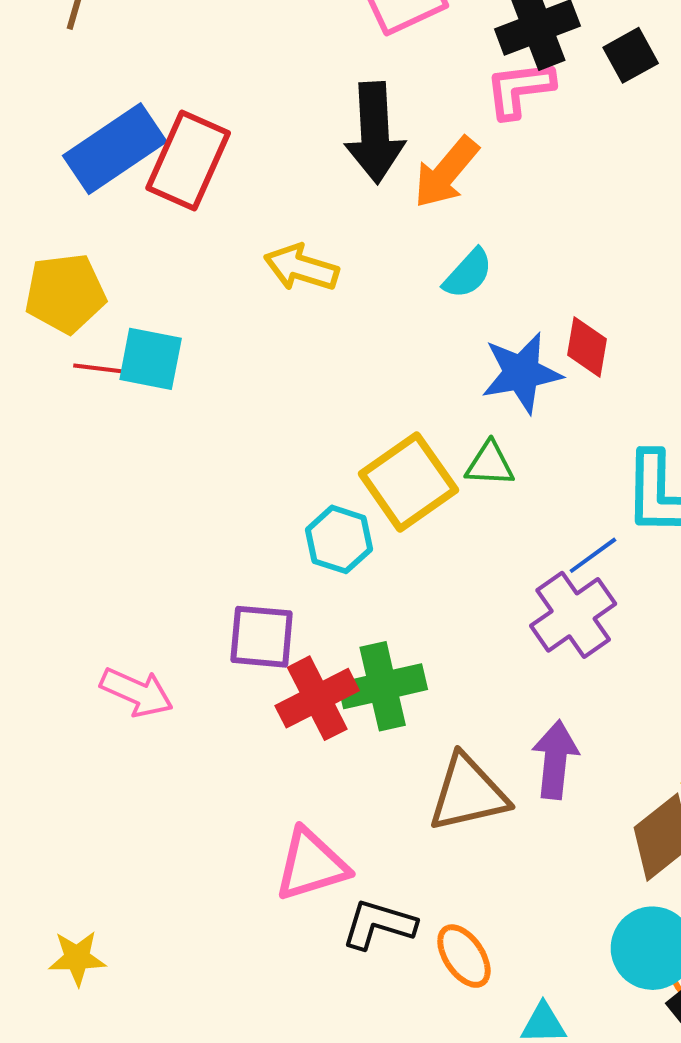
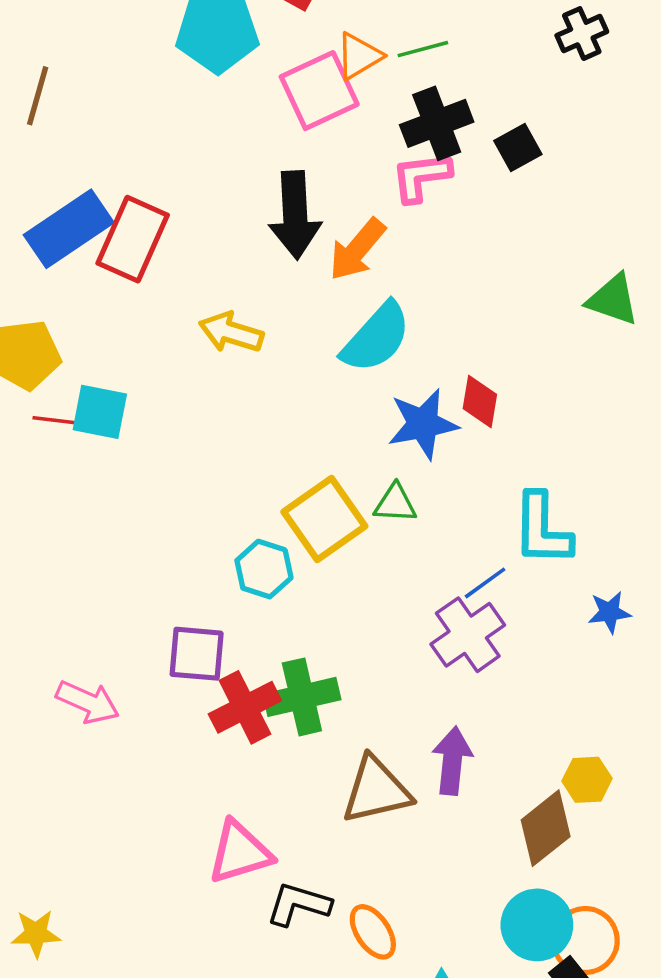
cyan semicircle: (468, 274) -> (376, 338), size x1.6

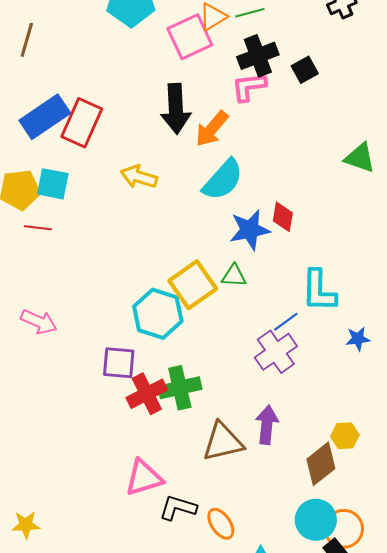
cyan square: (100, 412) -> (53, 184), moved
cyan hexagon: (264, 569) -> (158, 314), size x1.5
pink arrow: (88, 702) -> (39, 322), moved

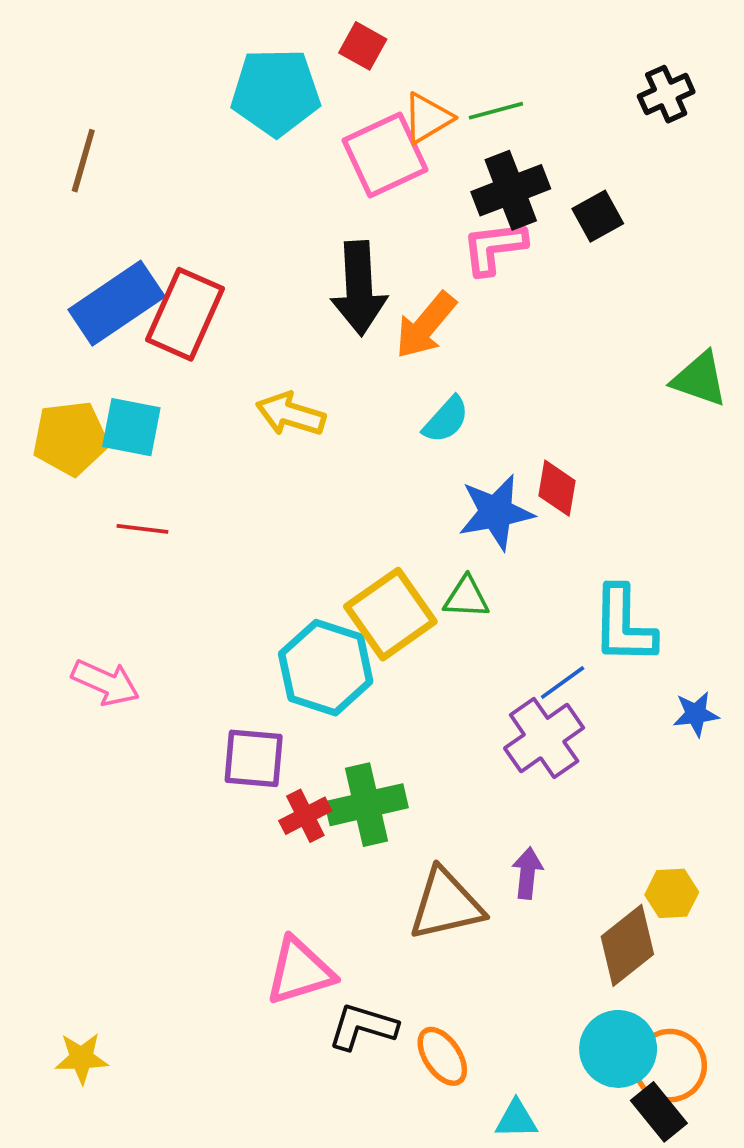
cyan semicircle: (223, 180) -> (446, 420), size x0.6
red line: (38, 228) -> (142, 529), moved
red cross: (147, 394) -> (305, 816), size x0.7
purple arrow: (267, 425) -> (527, 873), size x0.7

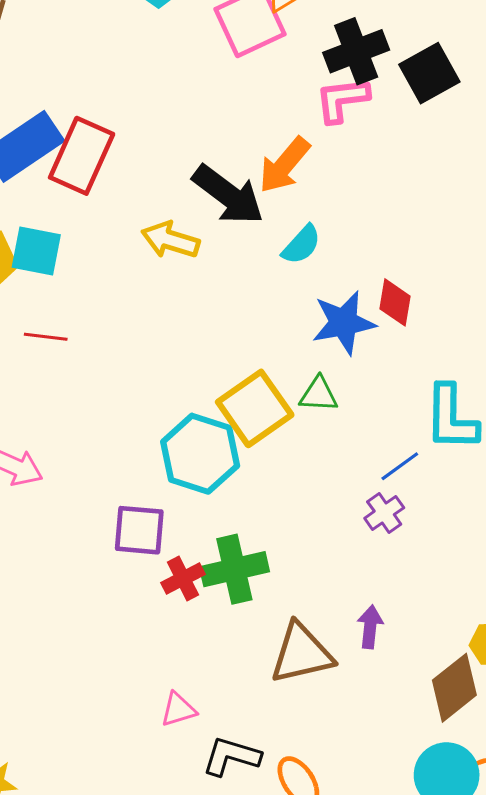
black square: (598, 216) -> (429, 73), size x1.4
black arrow: (359, 288) -> (228, 195), moved, turned -50
purple cross: (544, 738) -> (384, 513), size x0.6
pink triangle: (300, 971) -> (178, 710), size x0.6

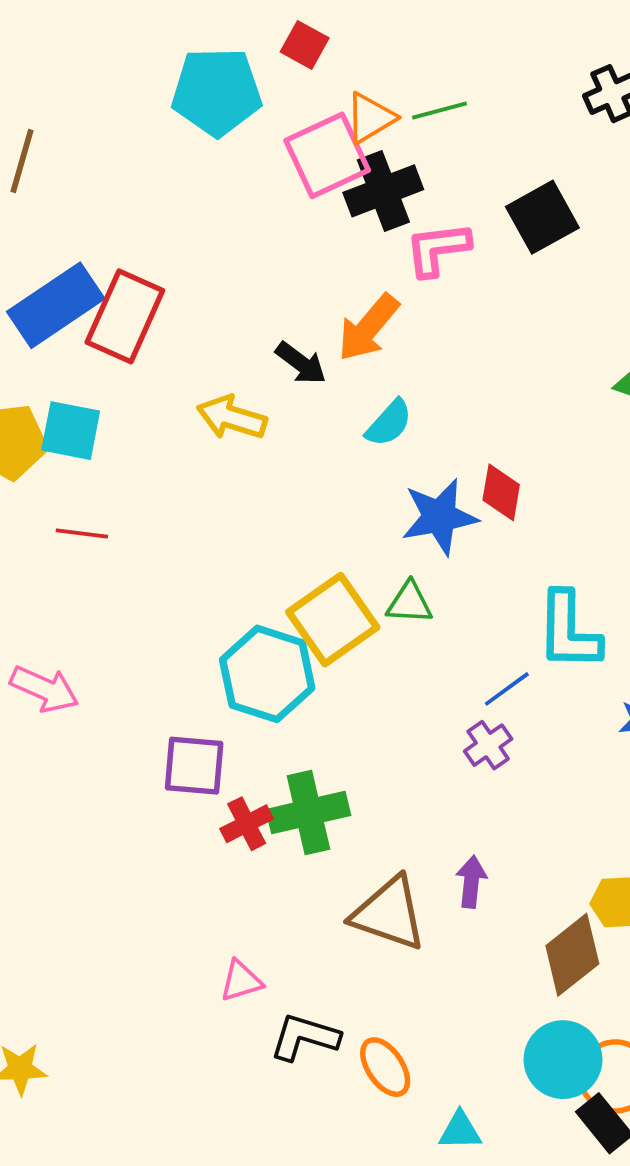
black cross: (356, 51) -> (383, 191), moved
black arrow: (228, 195) -> (301, 363), size x0.6
brown triangle: (301, 653) -> (389, 914), turned 32

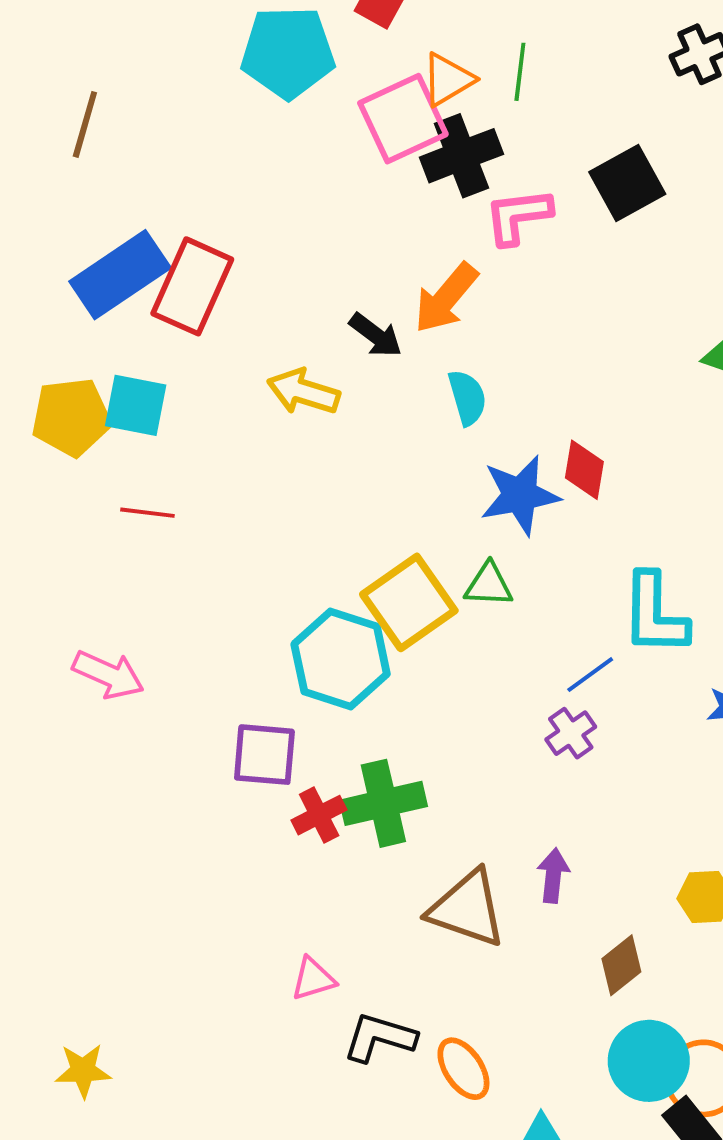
green line: (439, 110) -> (520, 72), turned -68
cyan semicircle: (389, 423) -> (467, 398), turned -58
brown diamond: (572, 955) -> (621, 965), moved, size x0.7

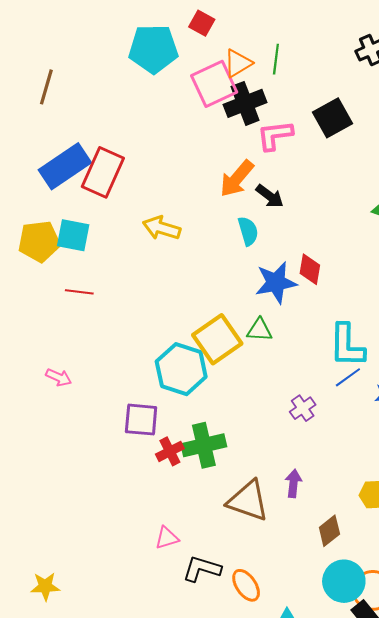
black arrow: (376, 335) -> (270, 196), moved
pink arrow: (108, 675) -> (59, 377), size x0.7
blue line: (590, 675) -> (348, 377), moved

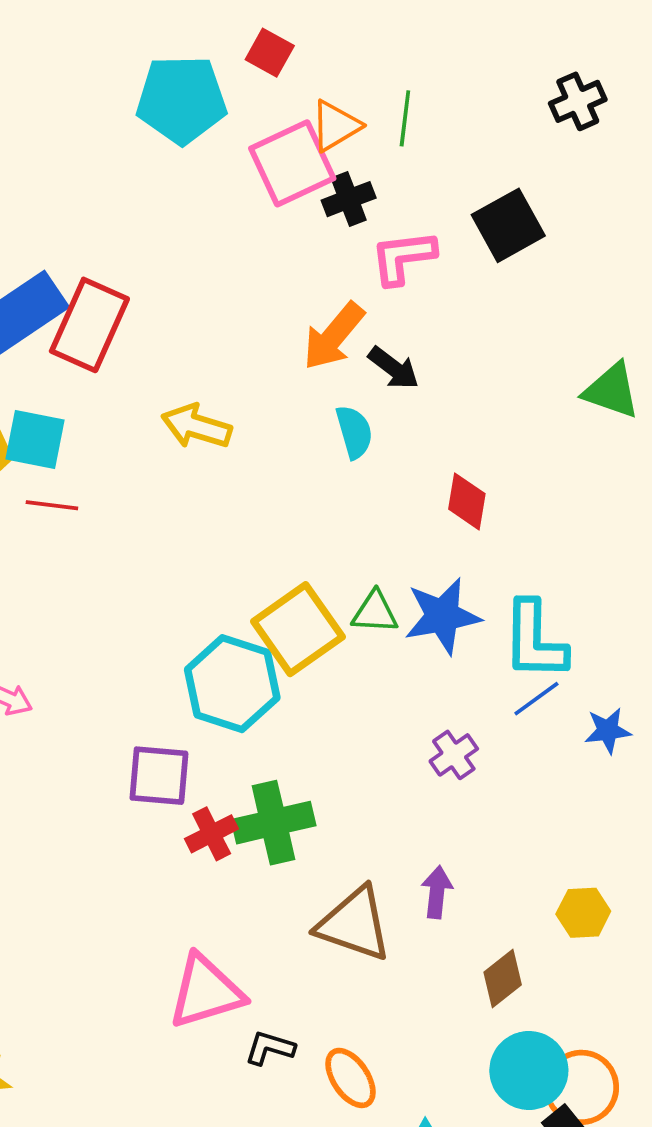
black cross: (245, 103) -> (349, 199), size x0.7
blue star: (276, 283) -> (443, 616), moved
red line: (79, 292) -> (52, 505), moved
pink triangle: (167, 538) -> (206, 992), size x1.8
black L-shape: (202, 569) -> (270, 1048), size x0.7

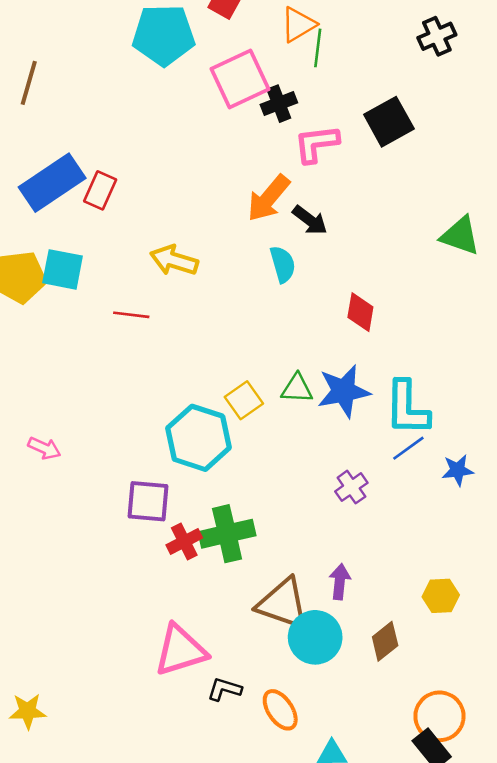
orange triangle: (335, 126) -> (298, 25), moved
red rectangle: (89, 325) -> (100, 190), size x0.6
red line: (52, 505) -> (131, 315), moved
yellow square: (298, 629) -> (244, 400), size x0.6
cyan circle: (529, 1070) -> (315, 637), moved

